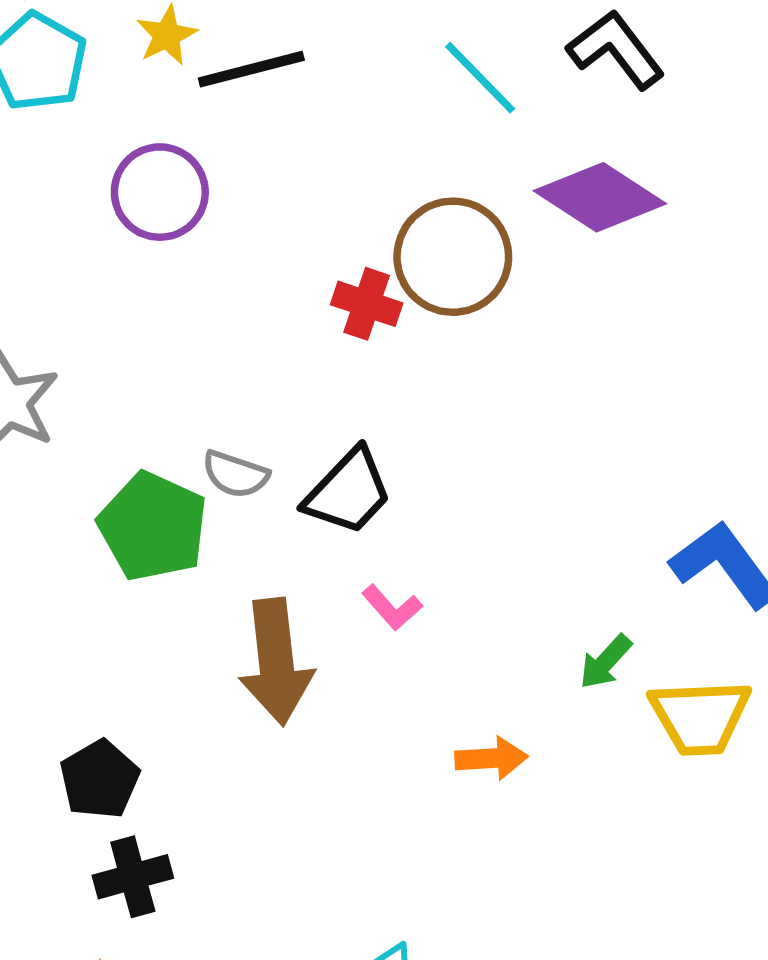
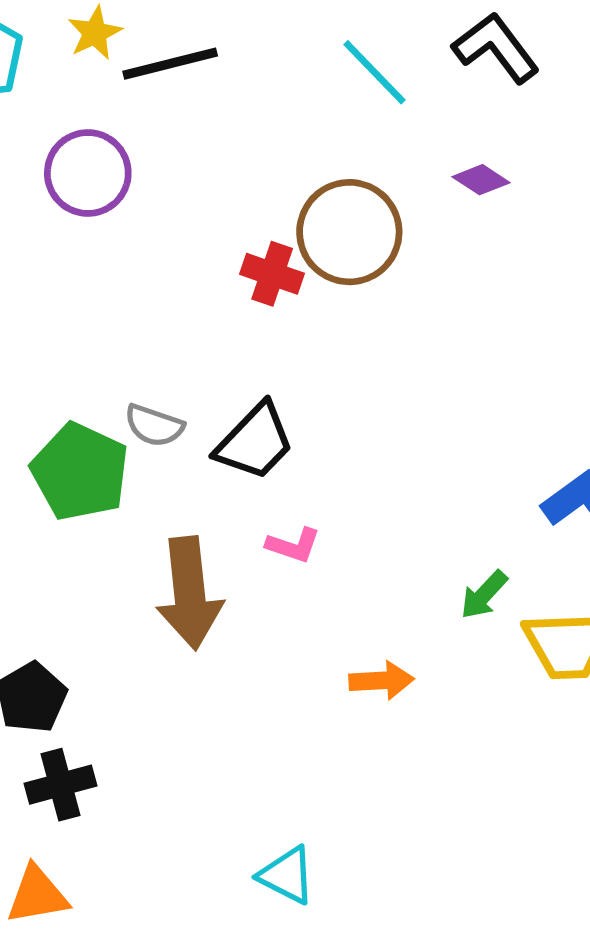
purple diamond: (600, 197) -> (481, 180), size x0.5
pink L-shape: (392, 608) -> (293, 545), turned -30

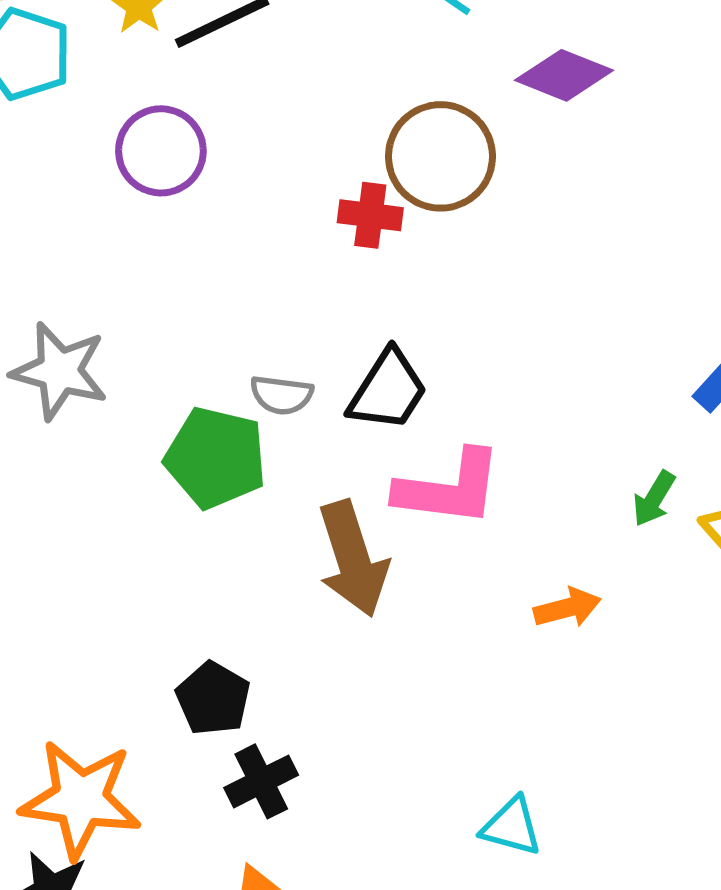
purple diamond: (481, 180) -> (564, 75), size x1.6
pink L-shape: (293, 545) -> (449, 488), size x2.0

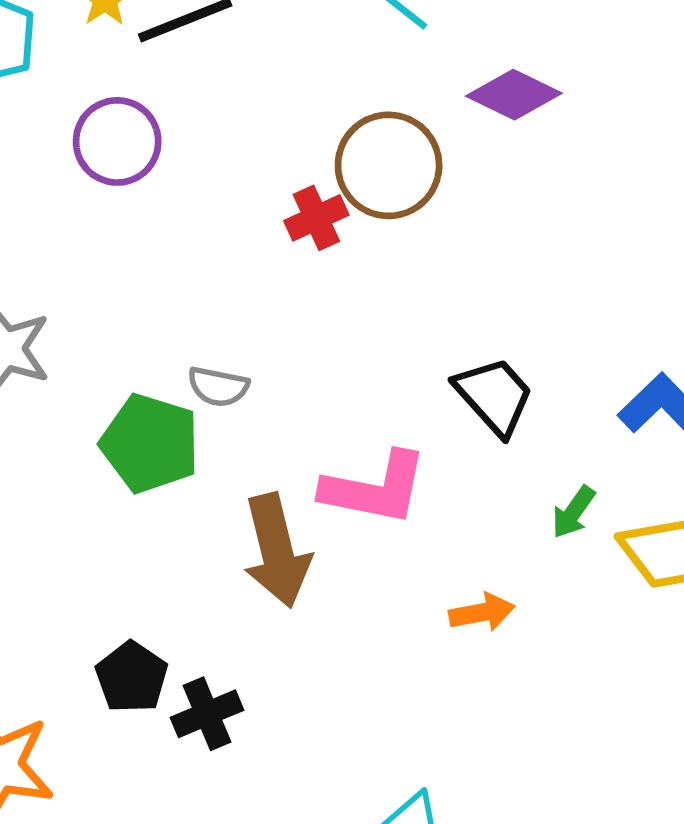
red cross: (370, 215) -> (316, 218), turned -36
black trapezoid: (388, 390) -> (494, 396), moved, turned -78
black cross: (261, 781) -> (207, 714), moved

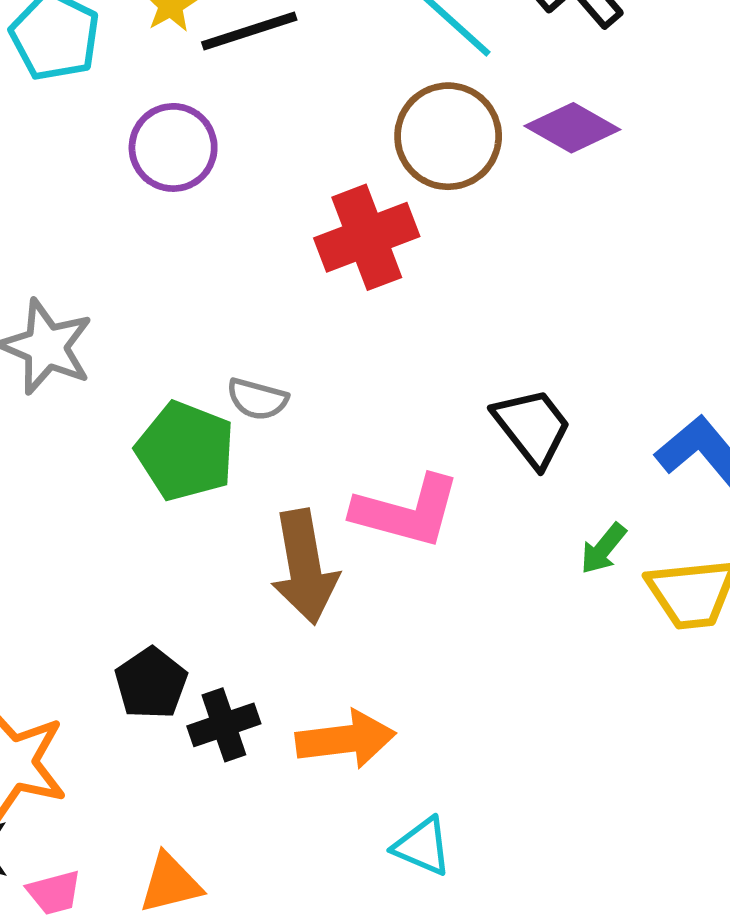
brown circle: (389, 165) -> (448, 136), moved
red cross: (316, 218) -> (367, 237), size x1.6
orange arrow: (482, 612) -> (346, 739), moved, size x1.5

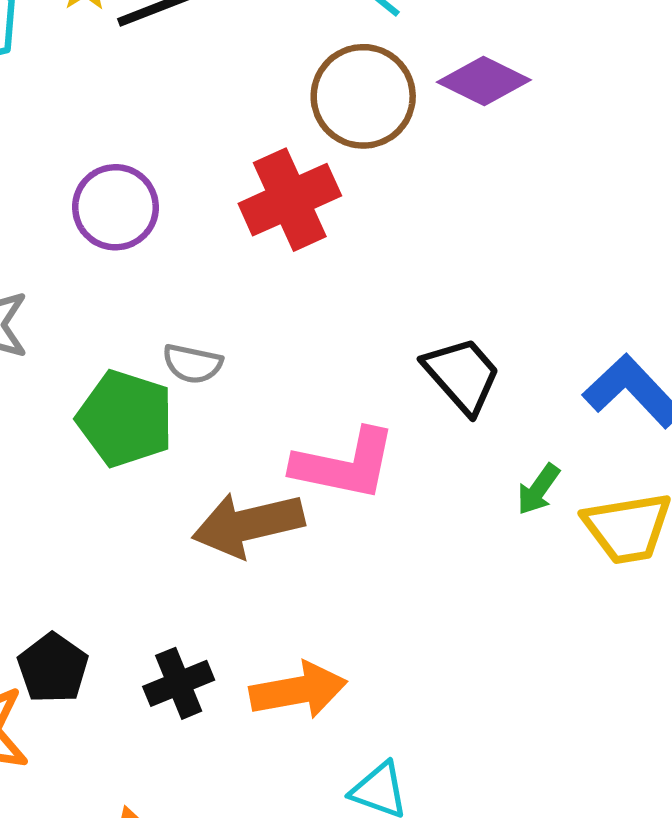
purple circle: (173, 147) -> (115, 207), moved
brown arrow: (304, 567) -> (248, 524), turned 90
black pentagon: (151, 683) -> (53, 668), moved

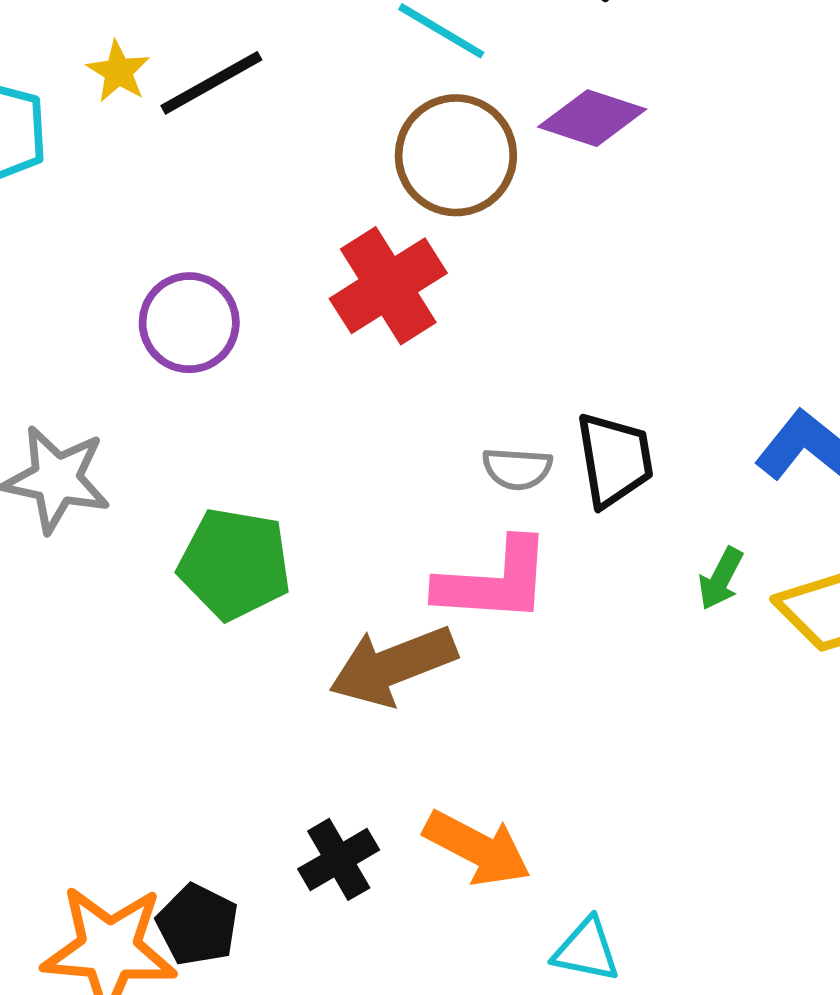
gray semicircle: (192, 364) -> (517, 469), moved
black trapezoid: (462, 375) -> (615, 460), turned 40
black pentagon: (53, 668) -> (197, 925), moved
orange arrow: (298, 690) -> (477, 848), turned 46

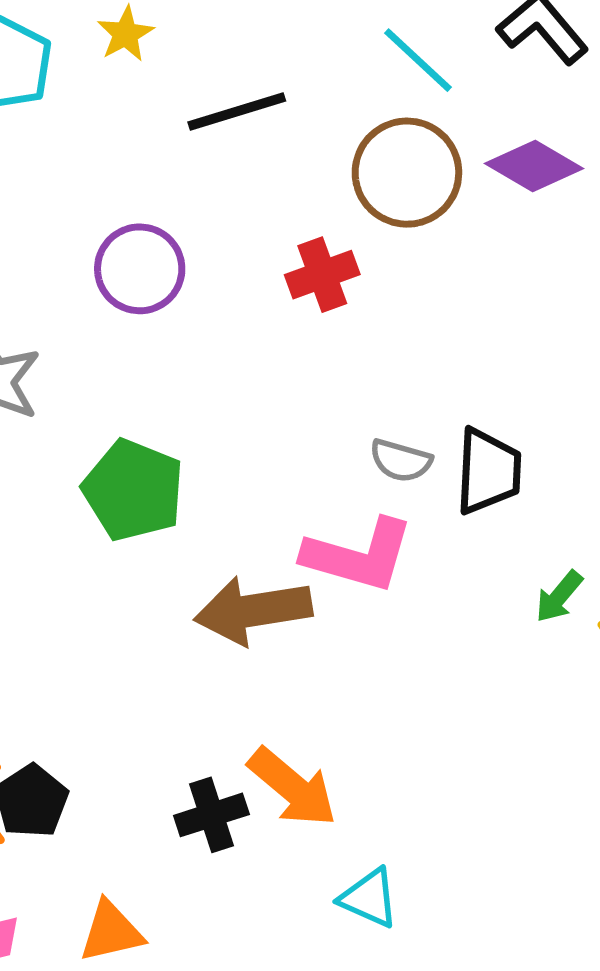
black line: (211, 83) -> (237, 111), moved
red cross: (388, 286) -> (322, 275), size x0.7
black cross: (339, 859) -> (211, 815), moved

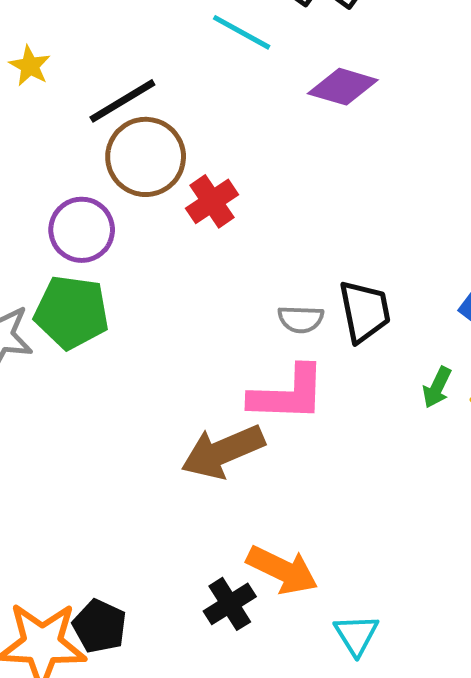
brown circle: (407, 173) -> (146, 157), moved
green pentagon: (133, 490) -> (72, 312), moved
cyan triangle: (369, 898) -> (356, 635), turned 48

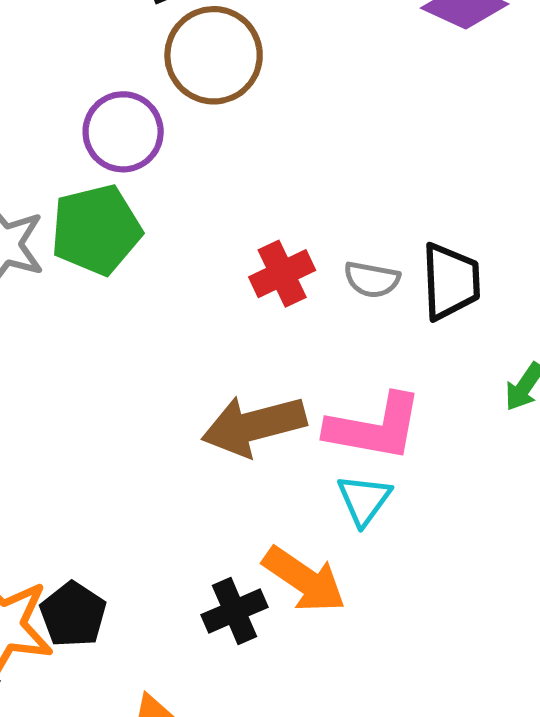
red cross: (212, 201) -> (282, 274), moved
green pentagon: (72, 312) -> (96, 230), turned -30
pink L-shape: (288, 394) -> (374, 427), moved
cyan triangle: (356, 635) -> (364, 500), moved

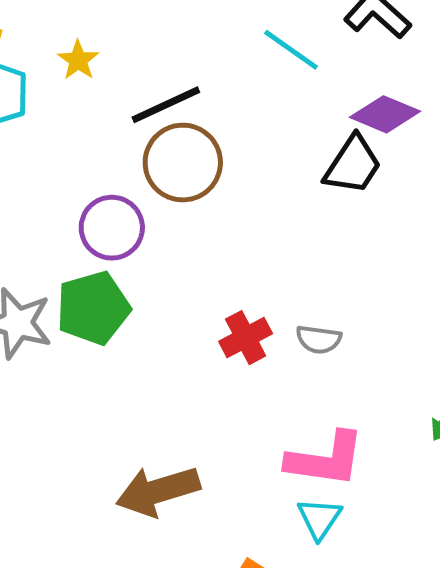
black trapezoid: (451, 281) -> (353, 165), moved, turned 38
brown arrow: (254, 426) -> (158, 491), moved

